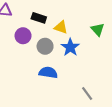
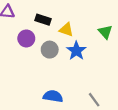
blue semicircle: (48, 73) -> (53, 96), moved

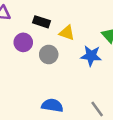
blue star: (76, 51) -> (91, 56), moved, turned -30

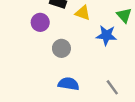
gray circle: (49, 55) -> (61, 48), moved

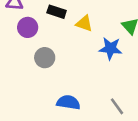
purple circle: (40, 22) -> (28, 27), moved
gray circle: (61, 48) -> (45, 58), moved

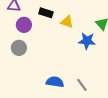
gray circle: (45, 58) -> (19, 48), moved
gray line: (117, 106) -> (82, 85), moved

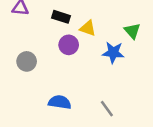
purple circle: (24, 25) -> (69, 45), moved
blue semicircle: (55, 82) -> (60, 102), moved

